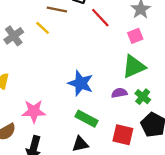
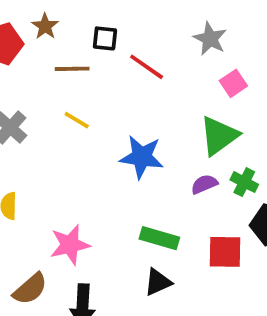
yellow line: (43, 28) -> (77, 120), moved
pink square: (135, 36) -> (233, 83), moved
blue star: (81, 83) -> (142, 157), moved

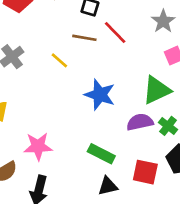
brown line: (72, 69) -> (84, 38), moved
purple semicircle: (204, 184) -> (140, 122), size x1.4
black triangle: (158, 282) -> (108, 186), moved

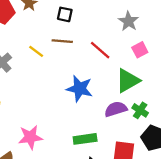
red line: (115, 32) -> (100, 50), moved
yellow line: (59, 60) -> (36, 51), moved
green rectangle: (101, 154) -> (85, 139), turned -30

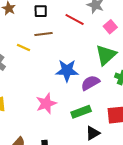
red line: (100, 50) -> (75, 20), moved
purple semicircle: (116, 109) -> (90, 83), moved
pink star: (30, 137) -> (46, 103), moved

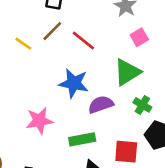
red line: (75, 20) -> (83, 41), moved
brown line: (44, 34) -> (52, 31), turned -48

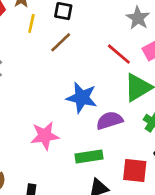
red line: (83, 41) -> (119, 54), moved
yellow line: (23, 44) -> (31, 23), moved, turned 66

